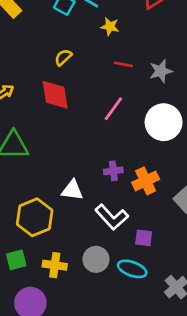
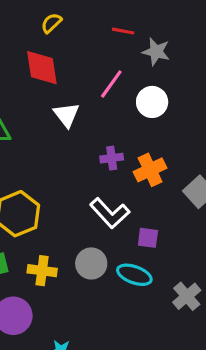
gray star: (161, 71) -> (156, 52), moved, turned 30
white circle: (164, 122) -> (152, 102), moved, size x0.7
white triangle: (72, 190) -> (66, 115), moved, turned 45

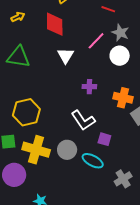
gray star: (156, 52) -> (120, 33), moved
orange cross: (150, 170) -> (123, 98), moved, turned 30
yellow cross: (42, 271) -> (36, 150), size x1.5

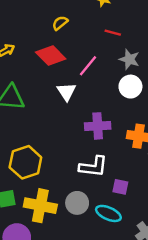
red diamond: (55, 24) -> (51, 55), turned -40
pink line: (96, 41) -> (88, 66), moved
purple cross: (89, 87) -> (98, 126), size x1.5
white L-shape: (83, 120) -> (93, 167), turned -45

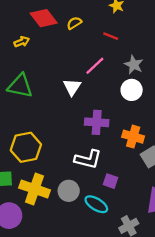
red line: (113, 33) -> (111, 36), moved
red diamond: (51, 55) -> (44, 18), moved

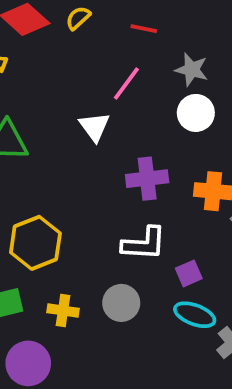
purple square: (110, 181) -> (189, 273), turned -32
yellow cross: (34, 189) -> (63, 311), size x0.6
cyan ellipse: (96, 204) -> (195, 315), moved

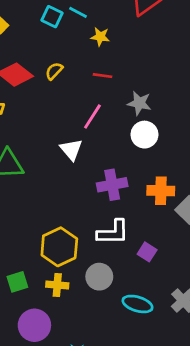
yellow hexagon: (35, 243) -> (59, 247), moved
purple square: (189, 273) -> (147, 252), turned -30
cyan ellipse: (195, 315) -> (137, 304), moved

